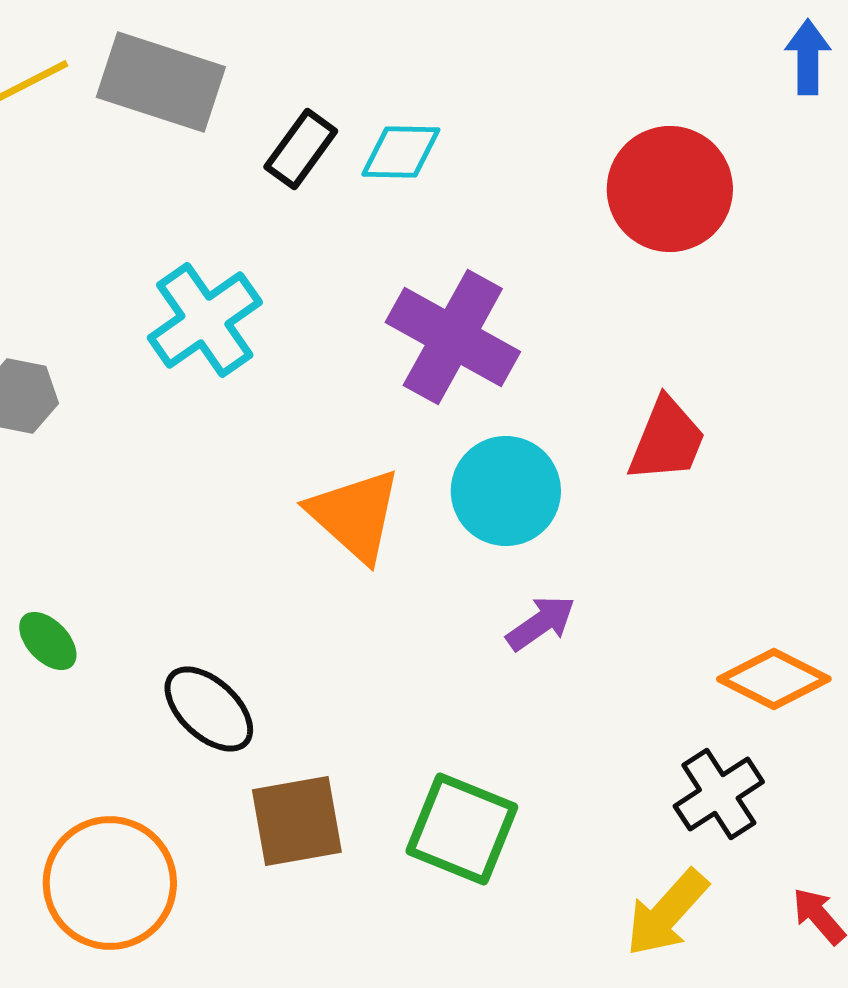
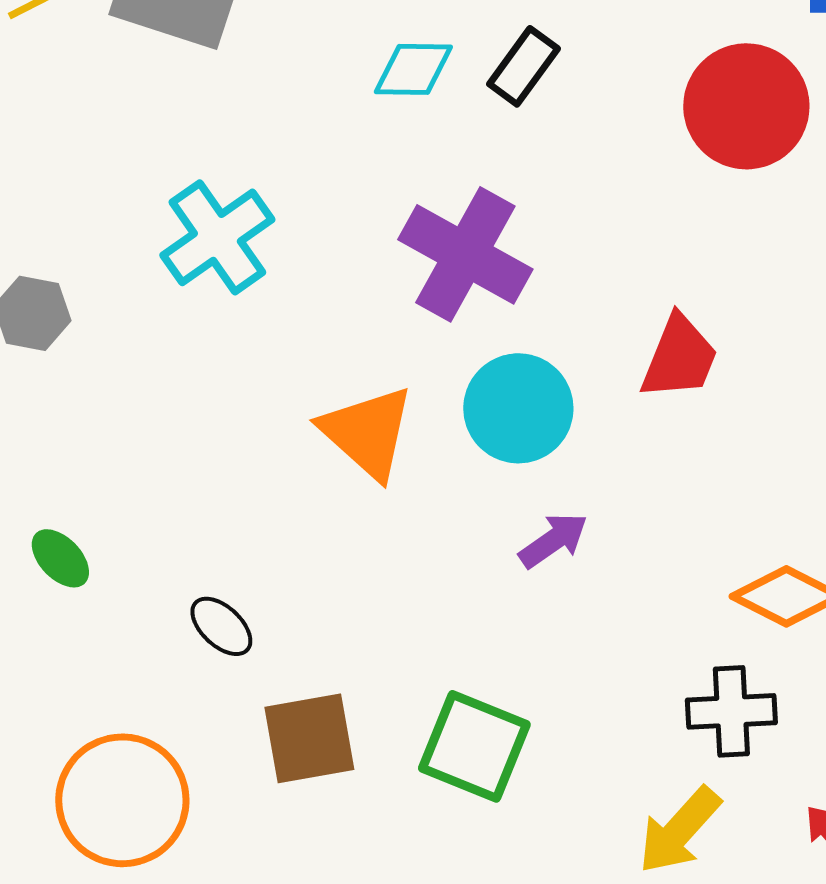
black rectangle: (301, 149) -> (523, 66), moved
red circle: (670, 189) -> (746, 106), moved
black ellipse: (209, 709) -> (221, 626), size x0.7
black cross: (719, 794) -> (731, 711), turned 30

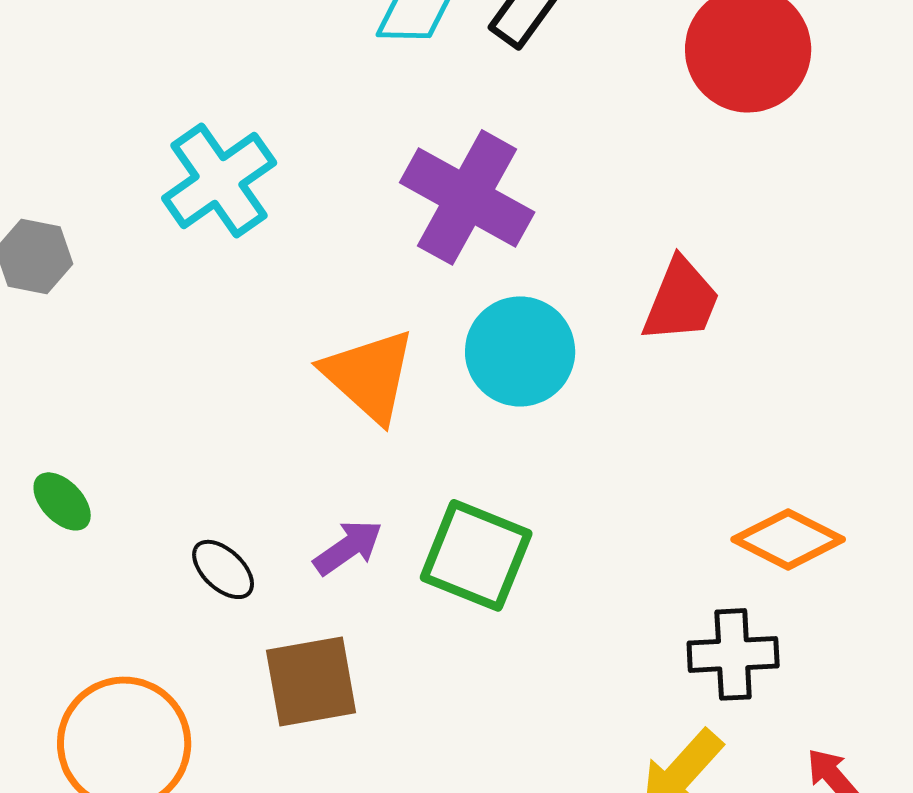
purple arrow: (553, 540) -> (348, 547), moved
green square: (474, 746) -> (476, 555), moved

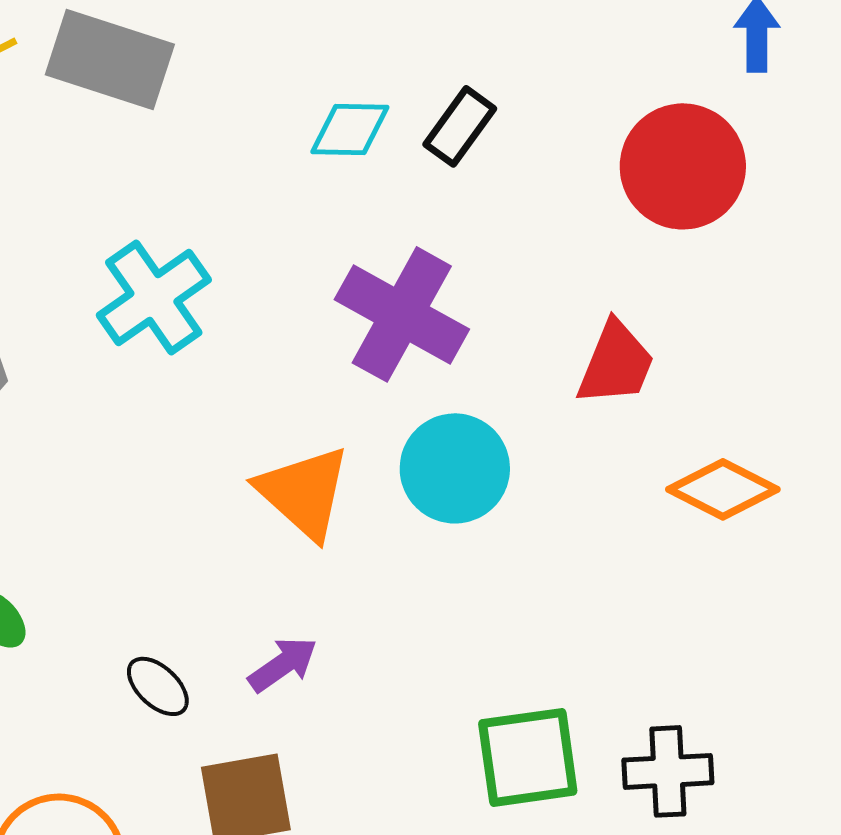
red trapezoid: (681, 300) -> (616, 363), moved
orange diamond: (788, 539) -> (723, 489), moved
green square: (476, 555) -> (528, 757), moved, turned -30

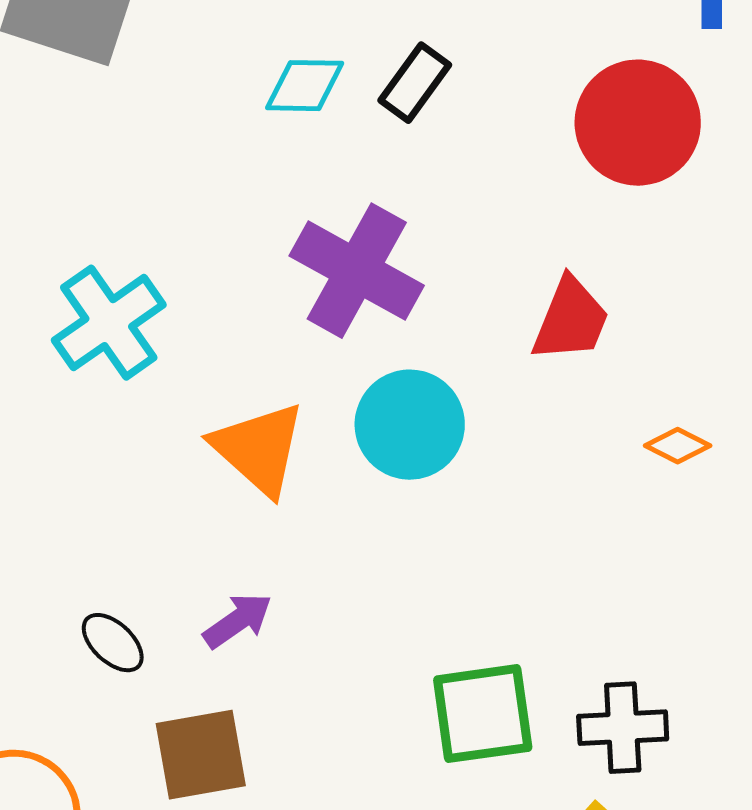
cyan cross: (154, 297) -> (109, 323), moved
orange diamond: (723, 489) -> (678, 446), size x0.6

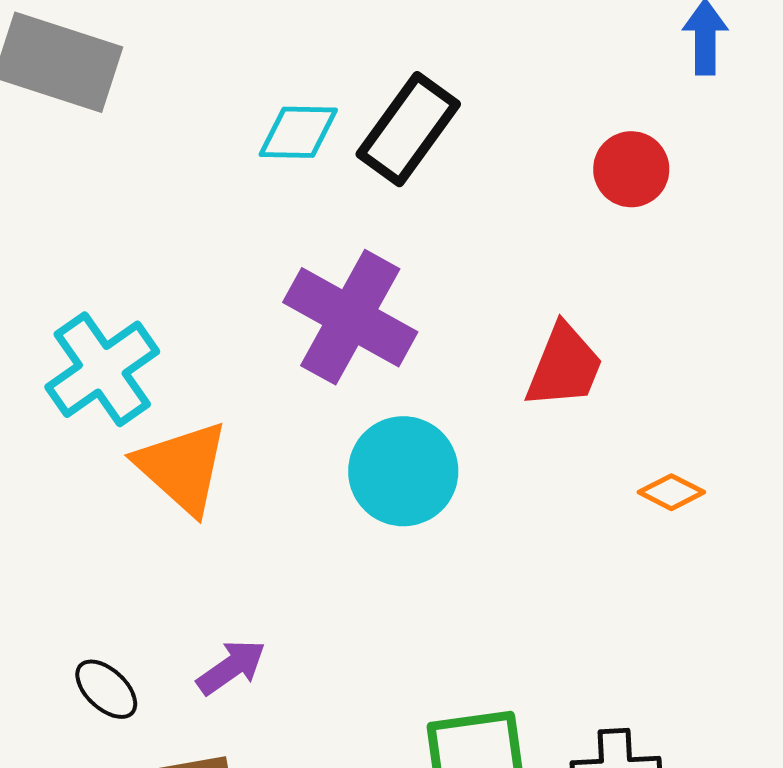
black rectangle: (415, 83) -> (408, 129), size x1.4
red circle: (638, 123) -> (631, 169), size x0.6
orange triangle: (259, 449) -> (182, 467), moved

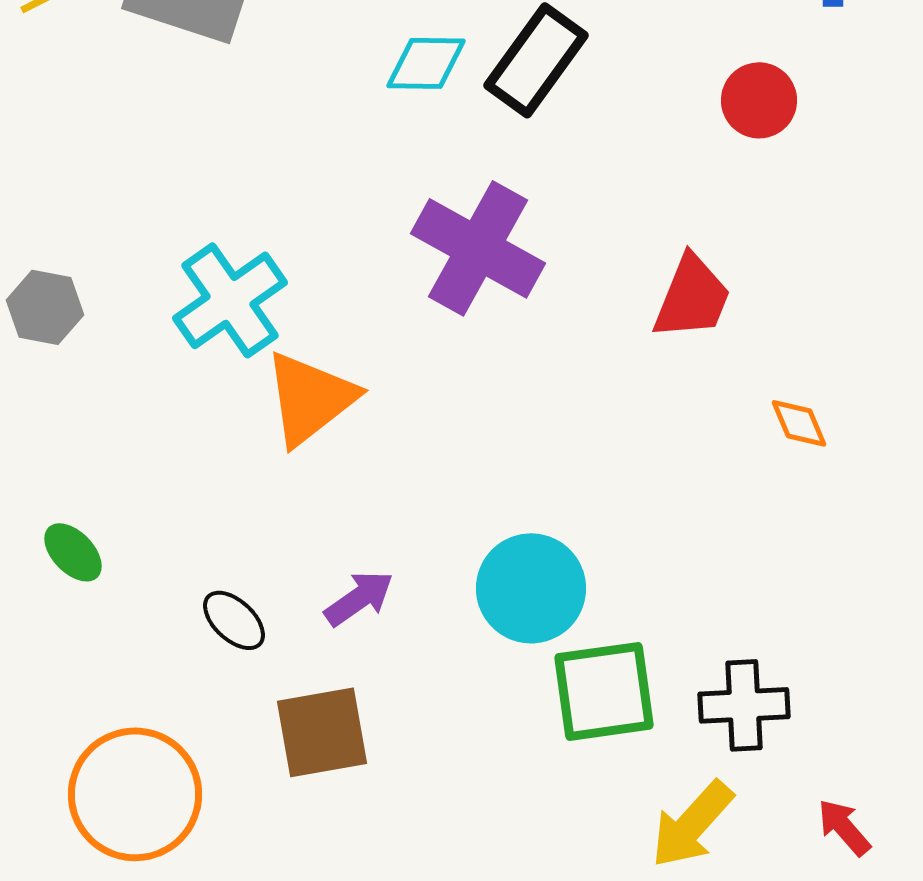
orange triangle: (182, 467) -> (310, 398), turned 40
cyan circle: (403, 471) -> (531, 588), moved
orange diamond: (671, 492) -> (799, 423), turned 40

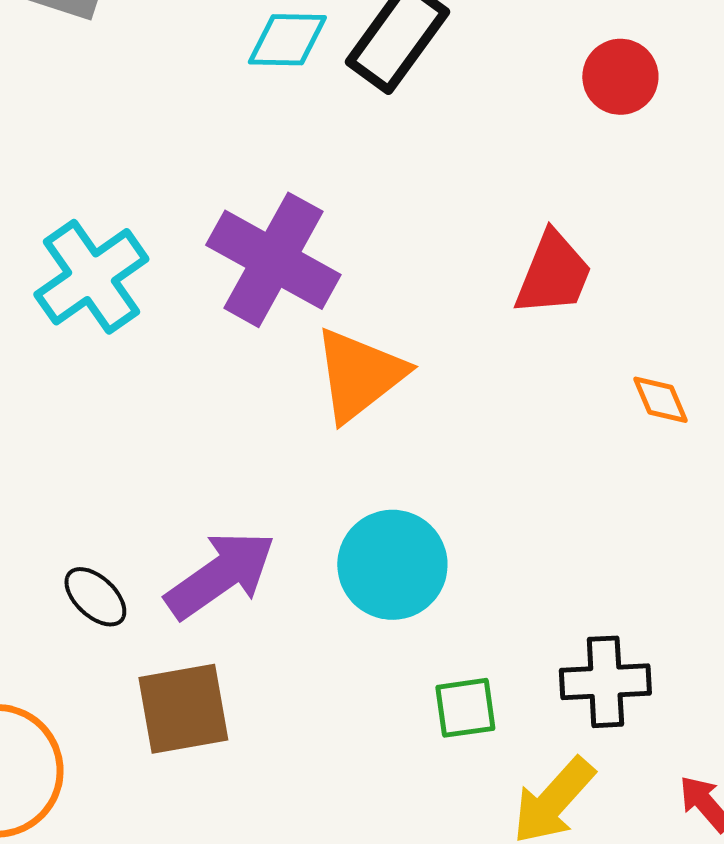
purple cross: (478, 248) -> (273, 260), moved
orange triangle: (310, 398) -> (359, 375), moved
purple arrow: (359, 598) -> (220, 575), size x1.6
green square: (604, 691) -> (465, 708), moved, size x0.6

